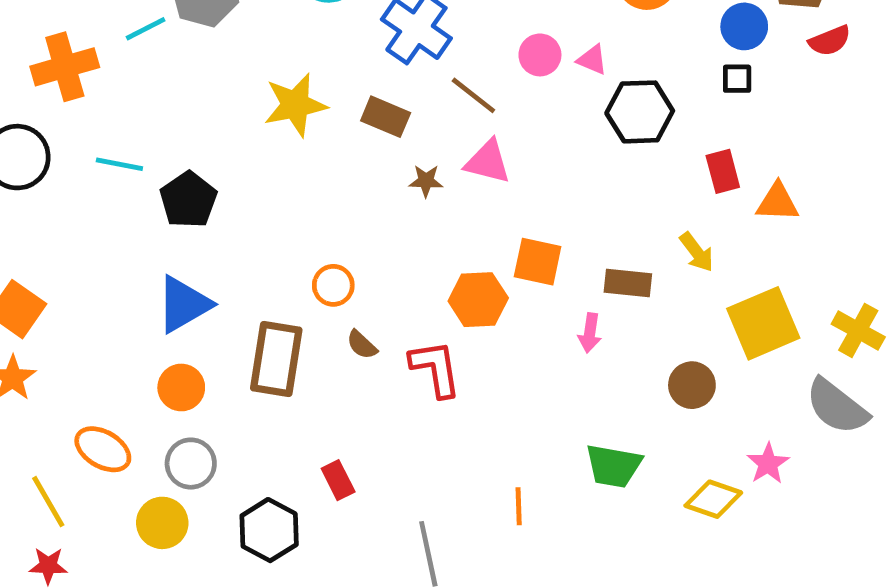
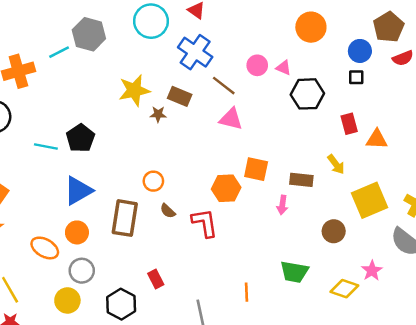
cyan line: (119, 164) -> (46, 146), moved
brown star: (426, 181) -> (158, 114), moved
orange ellipse: (103, 449) -> (45, 248), moved

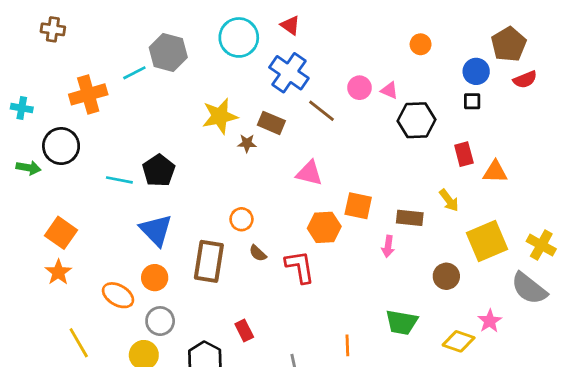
orange circle: (311, 27) -> (421, 44), size x0.6
pink triangle: (231, 119) -> (309, 173), moved
blue triangle: (78, 191) -> (156, 230), turned -44

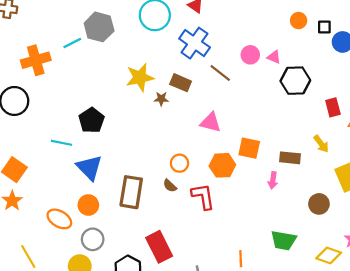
black square: (472, 101) -> (324, 27), moved
cyan line: (119, 180) -> (62, 143), moved
orange circle: (241, 219) -> (180, 163), moved
red rectangle: (244, 331) -> (159, 247), size x1.8

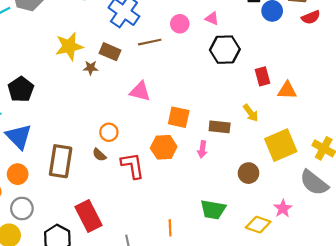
pink triangle: (274, 57) -> (212, 18), moved
brown line: (220, 73) -> (150, 42), turned -50
orange hexagon: (222, 165) -> (164, 147), moved

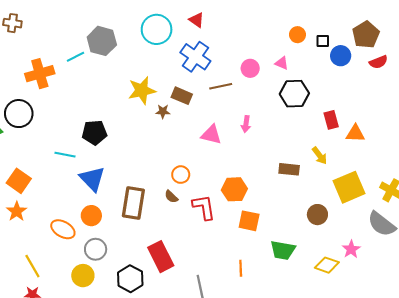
black pentagon: (21, 89) -> (94, 132), turned 30
orange square: (179, 117) -> (249, 221), moved
pink arrow: (202, 149) -> (246, 124), moved

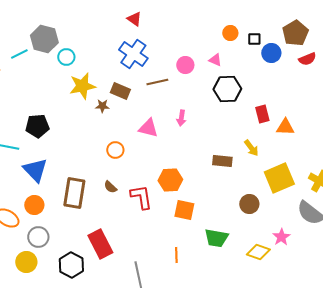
cyan circle: (157, 29) -> (66, 57), moved, size x0.6
orange circle: (181, 175) -> (115, 150), moved

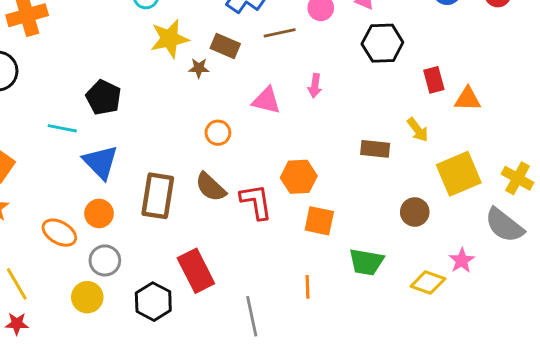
black pentagon: (37, 126) -> (103, 97), turned 30
brown semicircle: (110, 187) -> (211, 187), size x1.6

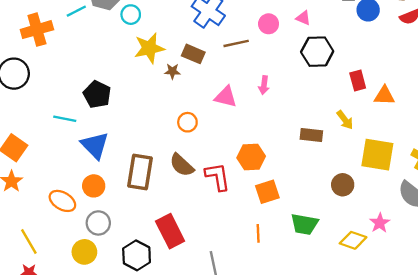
yellow square: (459, 174) -> (377, 155), turned 32
orange square: (319, 221) -> (267, 192), turned -30
orange line: (308, 287) -> (258, 233), moved

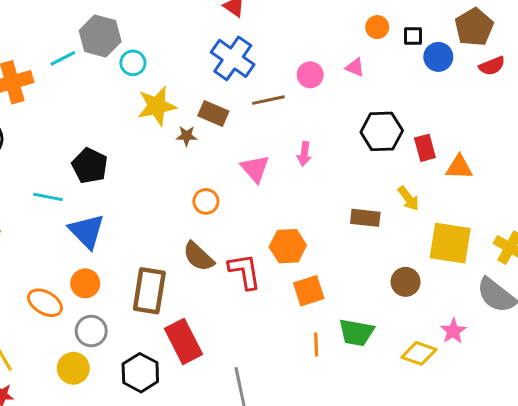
black hexagon: (317, 52) -> (382, 131), moved
pink triangle: (226, 97) -> (255, 169), turned 35
brown rectangle: (140, 172) -> (149, 291), moved
orange line: (258, 233) -> (316, 344), moved

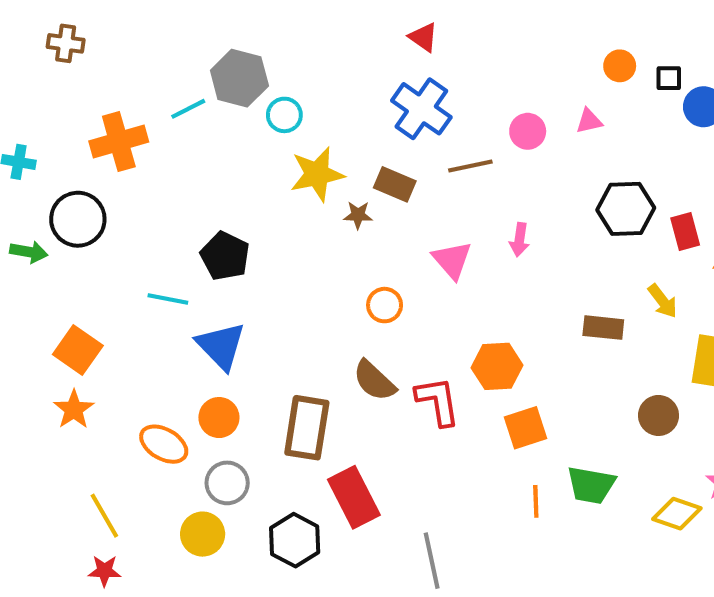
pink triangle: (355, 67) -> (589, 121), turned -36

